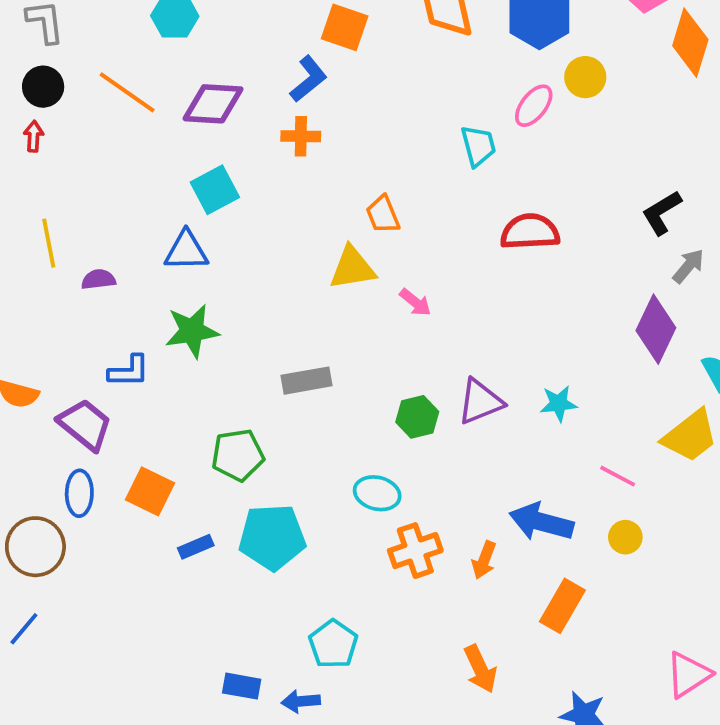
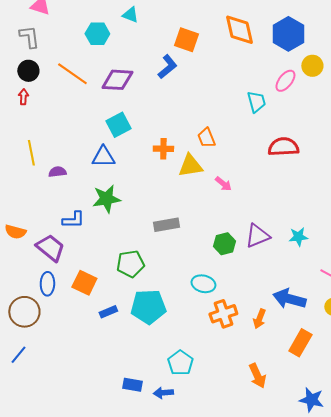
orange cross: (301, 136) -> (163, 149), moved

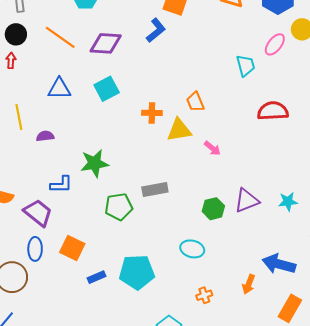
blue triangle: (103, 157) -> (59, 89), moved
green pentagon: (130, 264) -> (119, 207), moved
orange cross: (223, 314) -> (204, 295), moved, size x0.6

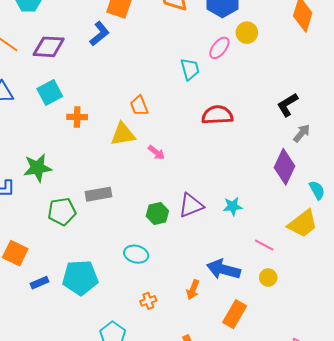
orange cross: (152, 113) -> (77, 117), moved

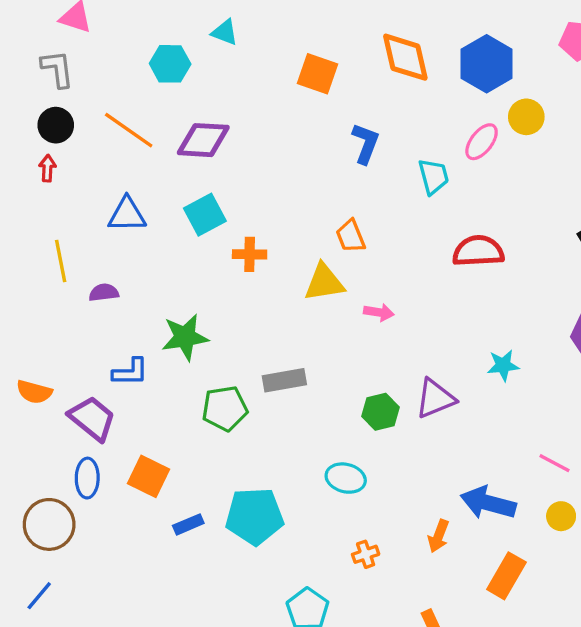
blue L-shape: (99, 34) -> (366, 143), moved, turned -30
pink arrow: (156, 153) -> (379, 312), turned -30
cyan star: (233, 206) -> (503, 365), moved

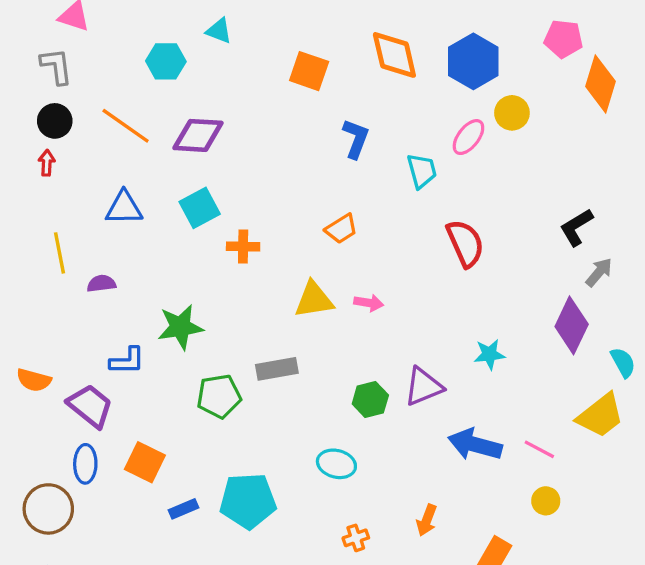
orange trapezoid: (351, 236) -> (341, 229), turned -100
red semicircle: (478, 251) -> (465, 243), turned 69
yellow triangle: (324, 283) -> (314, 300), moved
blue arrow: (488, 503) -> (475, 445), moved

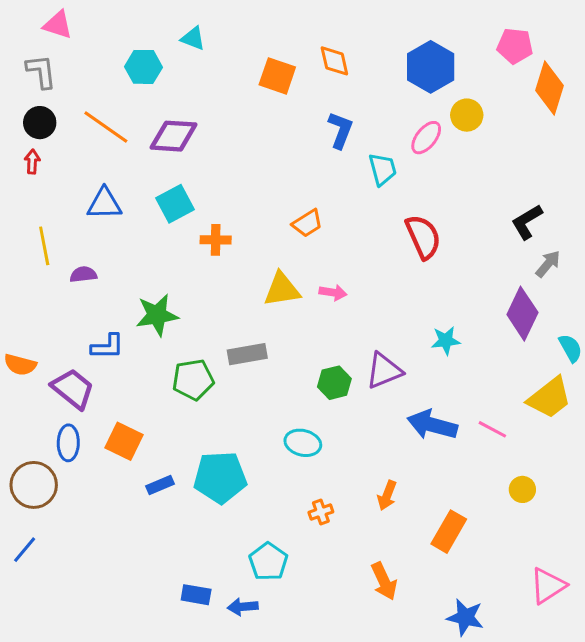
orange diamond: (394, 55) -> (334, 61), moved, size x0.7
blue L-shape: (356, 139) -> (340, 130), moved
yellow circle: (546, 501) -> (522, 489), moved

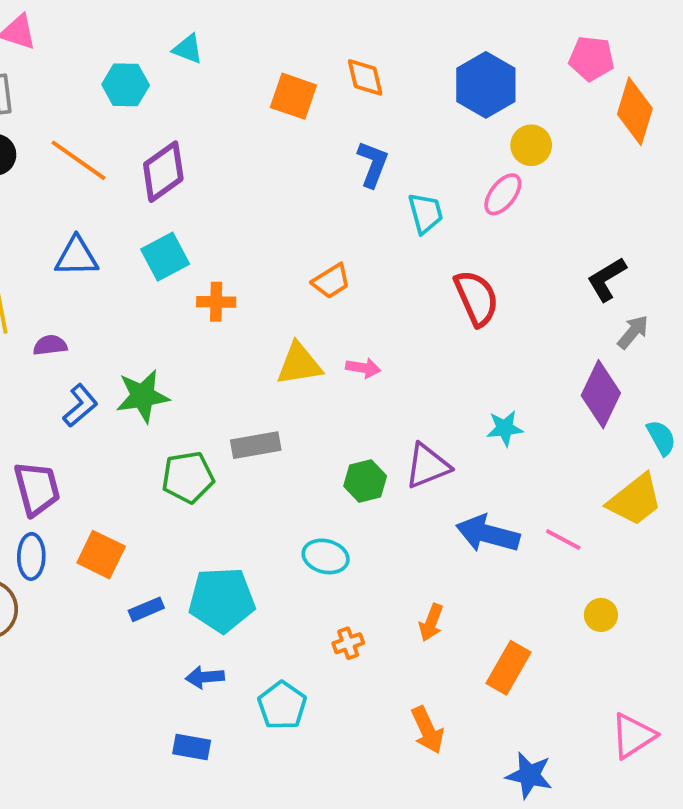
purple diamond: (174, 136) -> (163, 172), turned -39
pink ellipse: (426, 138) -> (503, 194), moved
blue L-shape: (107, 347) -> (80, 406), moved, turned -40
purple trapezoid: (73, 389) -> (37, 489), turned 36
blue arrow: (243, 607) -> (205, 677), moved

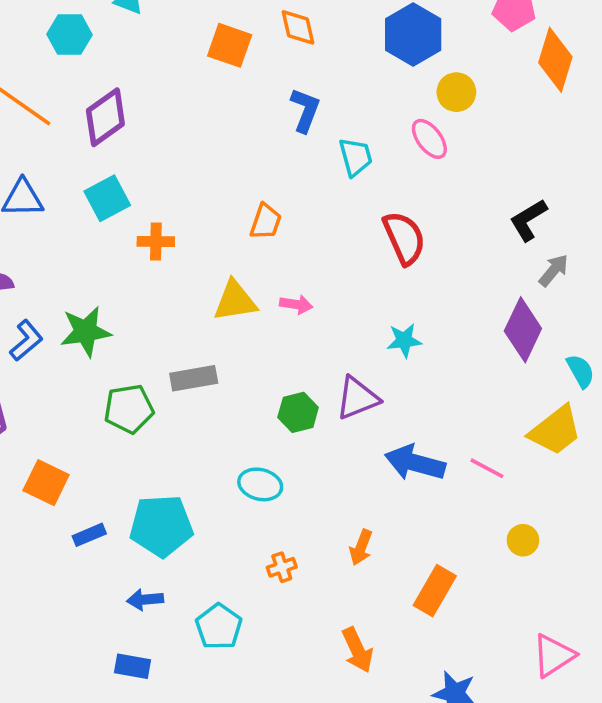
pink ellipse: (503, 194) -> (429, 139), turned -75
orange trapezoid: (331, 281) -> (266, 222), turned -39
cyan star: (505, 428) -> (404, 340), moved

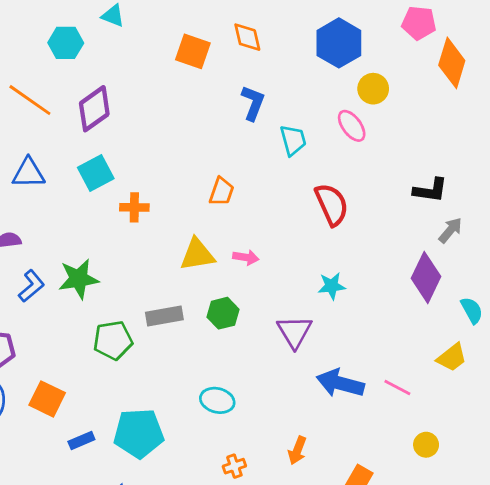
black L-shape: (528, 220) -> (430, 190), turned -141
purple triangle: (357, 398) -> (294, 332), turned -39
green hexagon: (298, 412) -> (223, 313), moved
yellow trapezoid: (555, 430) -> (452, 357), size x0.7

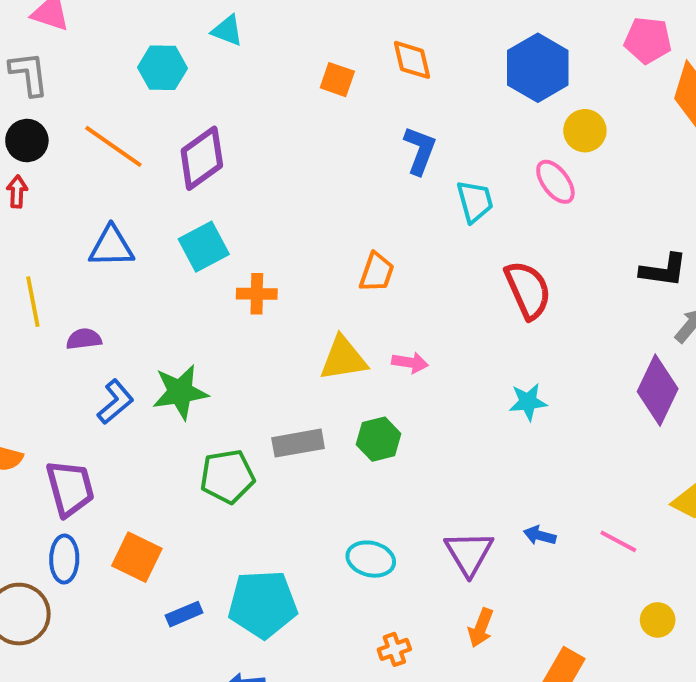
orange square: (193, 51) -> (337, 80), size x0.7
purple triangle: (294, 332) -> (469, 553), moved
blue arrow: (340, 383) -> (540, 535), size x0.5

